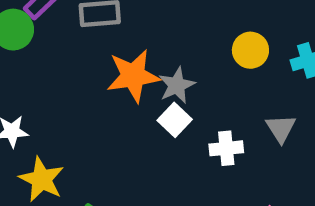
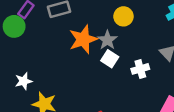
yellow circle: (250, 50) -> (123, 16), moved

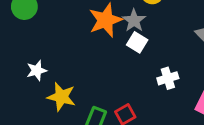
white cross: (140, 69) -> (168, 78), moved

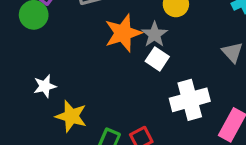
white cross: (168, 78) -> (190, 100), size x1.6

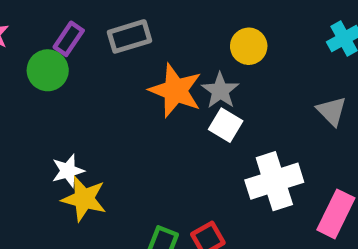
orange star: (123, 33) -> (176, 91), turned -30
yellow star: (71, 116) -> (84, 199), moved

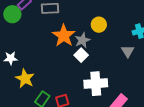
gray triangle: (332, 111) -> (128, 51), moved
yellow star: (84, 199) -> (25, 79), moved

